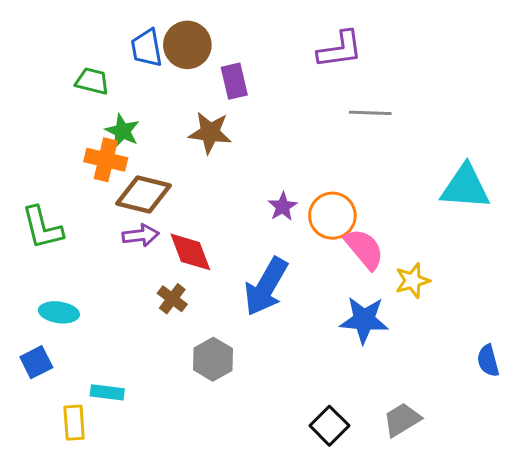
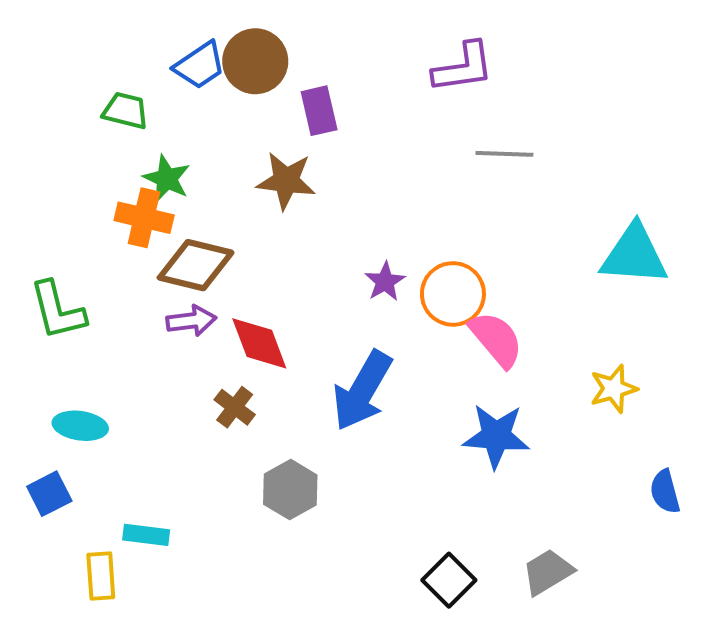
blue trapezoid: (147, 48) -> (200, 65), turned -114
yellow star: (412, 281) -> (614, 389), moved

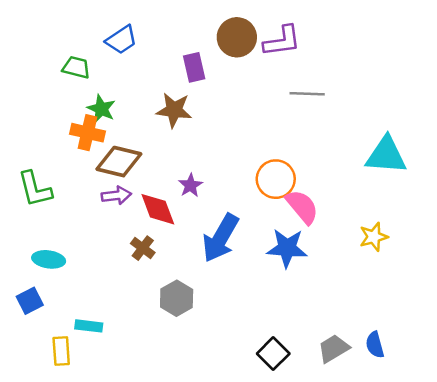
brown circle: (255, 61) -> (237, 37), moved
purple star: (385, 282) -> (190, 185), moved
blue star: (496, 436) -> (287, 248), moved
blue semicircle: (665, 492) -> (375, 345), moved

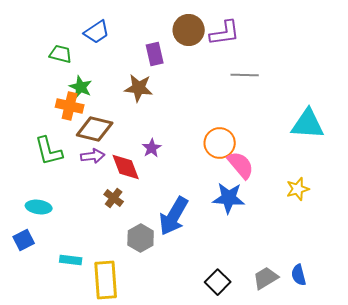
green L-shape: (35, 189) -> (49, 151), moved
blue arrow: (221, 238) -> (174, 216), moved
yellow rectangle: (61, 351) -> (106, 280), moved, size x1.6

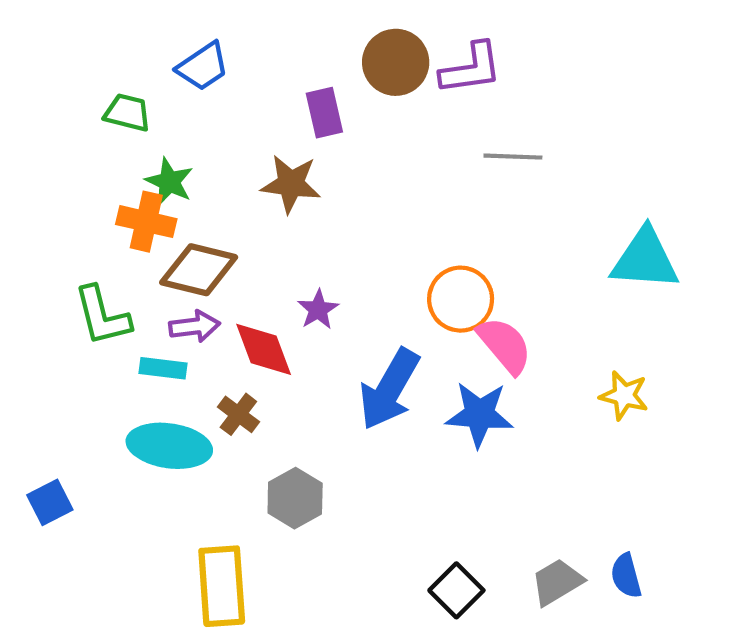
yellow star: (298, 189) -> (624, 395), turned 30
cyan ellipse: (39, 207) -> (169, 446), moved, size x1.5
blue arrow: (174, 216) -> (389, 389), moved
cyan rectangle: (71, 260) -> (163, 368), moved

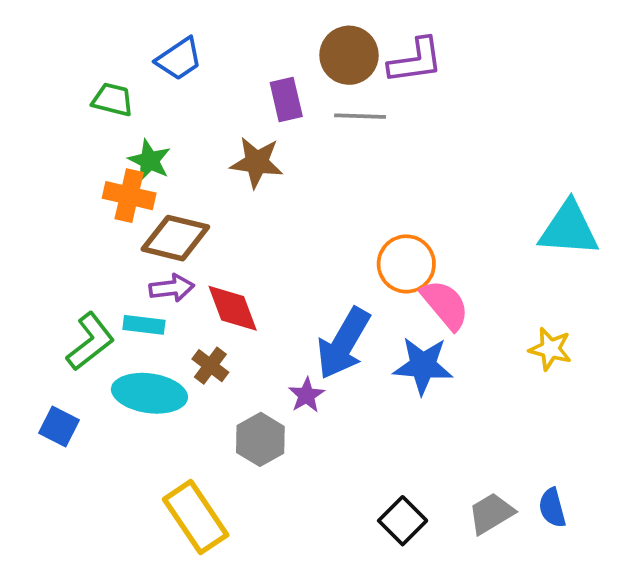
gray line: (513, 157) -> (360, 116), moved
purple star: (318, 310) -> (307, 395), moved
green L-shape: (102, 316) -> (90, 342), moved, turned -114
blue square: (50, 502) -> (59, 427), moved, turned -36
yellow rectangle: (222, 586) -> (196, 517), turned -30

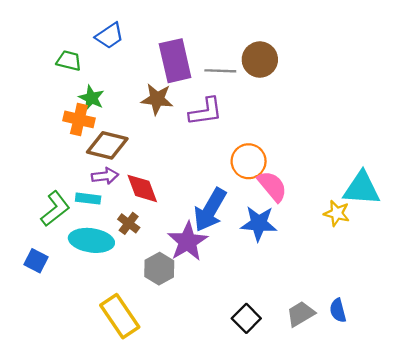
brown circle: (349, 55) -> (260, 60), moved
purple L-shape: (415, 61) -> (206, 112), moved
purple rectangle: (286, 100) -> (175, 61), size x1.6
cyan triangle: (569, 229) -> (362, 188), moved
purple star: (307, 395) -> (188, 242), size x1.8

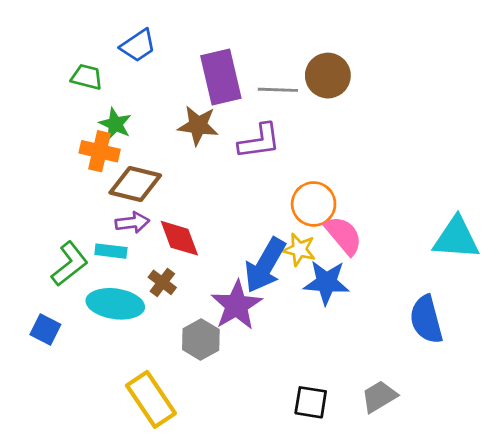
yellow star: (337, 213) -> (299, 250), moved
blue semicircle: (338, 310) -> (426, 320), moved, size x1.6
black square: (246, 318) -> (311, 402), turned -36

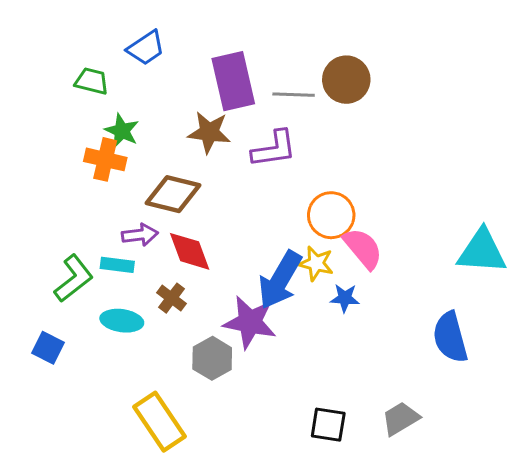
brown diamond: (135, 184) -> (173, 194), moved
blue star: (326, 282) -> (345, 298), size x0.6
cyan ellipse: (115, 304) -> (122, 321), size x0.7
purple star: (237, 305) -> (250, 322), turned -30

